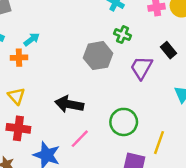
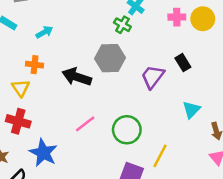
green cross: (123, 35) -> (122, 25), moved
orange cross: (19, 58) -> (35, 65), moved
black arrow: (69, 104) -> (77, 77), moved
pink line: (80, 139) -> (85, 124), moved

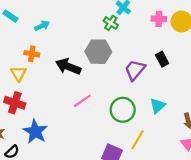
cyan triangle: (191, 110) -> (158, 106), moved
pink line: (85, 124) -> (82, 101), moved
green circle: (127, 130) -> (123, 110), moved

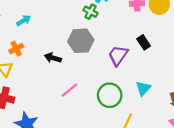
orange cross: (32, 54) -> (16, 49), turned -32
black arrow: (68, 67) -> (53, 58), size x0.7

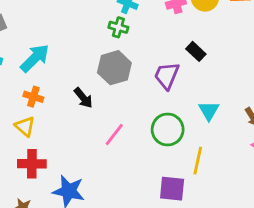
cyan arrow: (24, 20) -> (35, 58), size x1.6
orange cross: (16, 49) -> (33, 97), turned -32
black arrow: (53, 58) -> (83, 98), turned -133

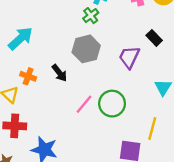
green cross: (118, 27) -> (91, 16), turned 35
orange cross: (33, 97) -> (28, 76), moved
green circle: (168, 130) -> (112, 104), moved

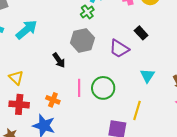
purple trapezoid: (129, 57) -> (119, 49), turned -85
orange cross: (28, 76) -> (53, 100), moved
pink line: (84, 104) -> (79, 88), turned -42

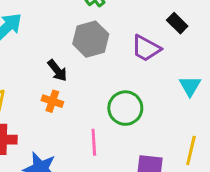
pink line: (79, 88) -> (94, 142), moved
orange cross: (53, 100) -> (52, 101), moved
yellow line: (137, 110) -> (191, 150), moved

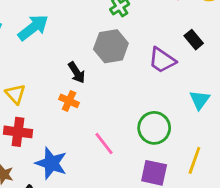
green circle: (125, 108) -> (154, 128), moved
pink line: (94, 142) -> (104, 143), turned -40

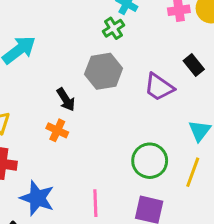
pink line: (104, 143) -> (95, 203), moved, turned 35
yellow line: (194, 160) -> (193, 172), moved

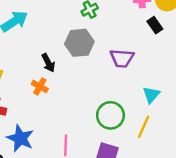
black rectangle: (194, 65) -> (155, 25), moved
purple trapezoid: (159, 87) -> (122, 58), turned -35

